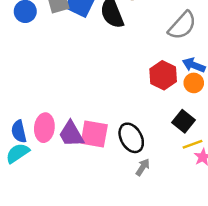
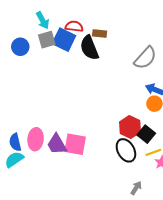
red hexagon: (163, 75) -> (130, 127), moved
black ellipse: (131, 138) -> (126, 150), moved
gray arrow: (143, 167) -> (136, 188), moved

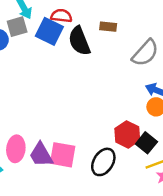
brown rectangle: (100, 34) -> (108, 27), moved
gray square: (47, 40) -> (17, 27), moved
black ellipse: (126, 150) -> (103, 162), moved, turned 60

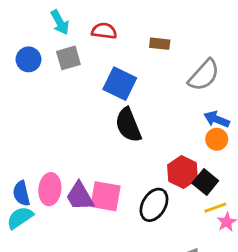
gray square: (17, 27) -> (68, 58), moved
blue square: (49, 31) -> (120, 84), moved
black semicircle: (79, 41) -> (128, 125), moved

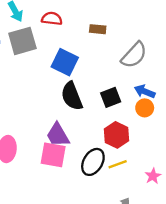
gray square: (68, 58) -> (22, 41), size x1.4
black square: (205, 182) -> (111, 97), moved, turned 30
purple trapezoid: (80, 196) -> (58, 135), moved
yellow line: (215, 208) -> (118, 164), moved

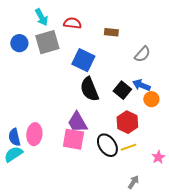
gray semicircle: (134, 55) -> (142, 54), size x0.7
blue arrow: (145, 91) -> (141, 85), moved
black square: (111, 97) -> (122, 90), turned -30
black ellipse: (93, 162) -> (107, 145), turned -65

